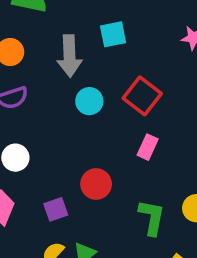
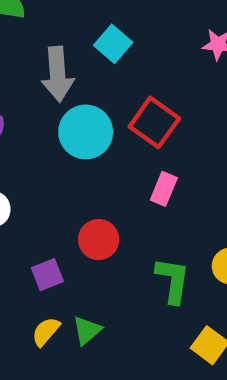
cyan square: (113, 34) -> (113, 44), turned -36
cyan circle: (89, 101) -> (86, 132), size x1.5

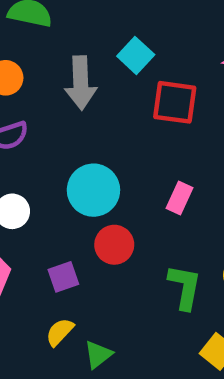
red square: (154, 122) -> (175, 102), moved, turned -30
cyan circle: (86, 132) -> (93, 190), moved
green triangle: (87, 330) -> (98, 355), moved

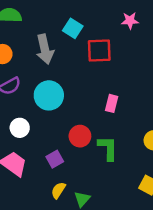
cyan circle: (93, 190) -> (49, 95), moved
green L-shape: (185, 287) -> (108, 148), moved

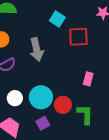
gray arrow: (45, 49) -> (37, 49), moved
cyan circle: (49, 95) -> (41, 97), moved

